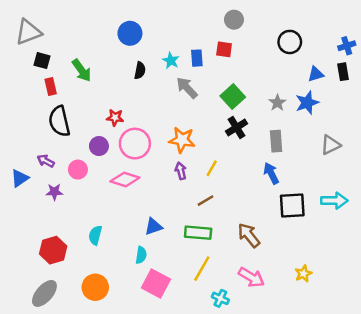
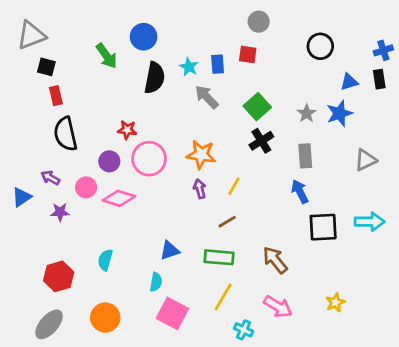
green arrow: (82, 70) -> (107, 56), moved
black semicircle: (140, 70) -> (155, 78), size x1.6
pink diamond: (125, 179) -> (119, 198), moved

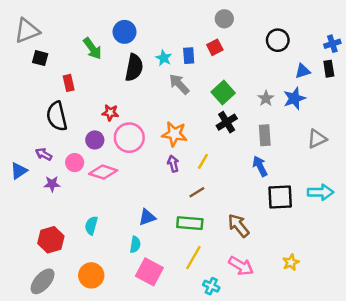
red square: (248, 55) -> (215, 47), turned -35
red rectangle: (56, 96) -> (69, 83), moved

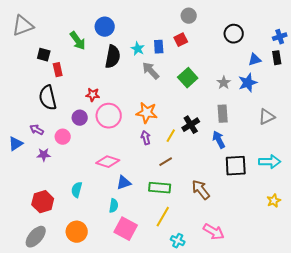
black square: (40, 58) -> (44, 55), moved
black cross: (227, 122) -> (191, 125), moved
pink diamond: (103, 172) -> (108, 162), moved
yellow star: (291, 262) -> (274, 201), moved
pink arrow: (241, 266) -> (214, 232), moved

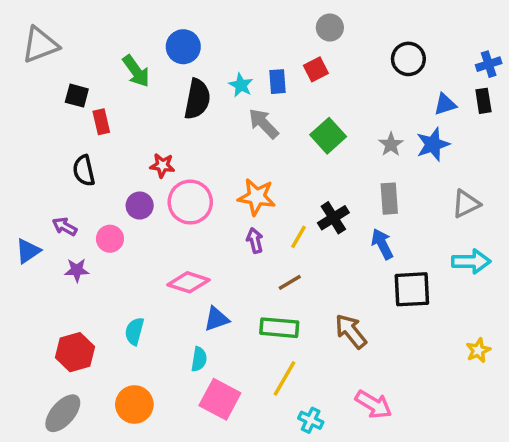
black semicircle: (48, 98) -> (84, 171), size x0.7
cyan arrow: (270, 162) -> (471, 261), moved

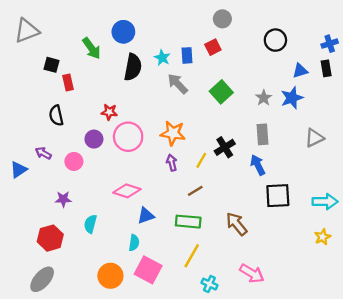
cyan arrow: (471, 261) -> (325, 202), moved
purple star: (77, 270) -> (63, 199), moved
orange circle: (134, 405) -> (110, 276), moved

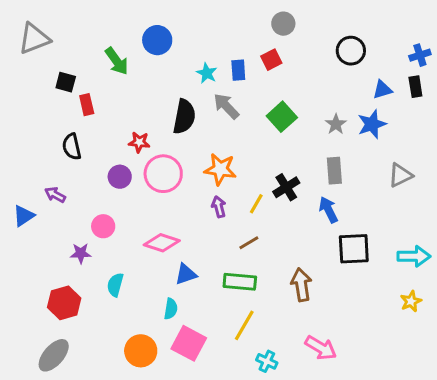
black semicircle: (133, 67) -> (184, 117), moved
pink circle: (74, 161) -> (103, 226), moved
brown arrow: (237, 224) -> (301, 285), turned 30

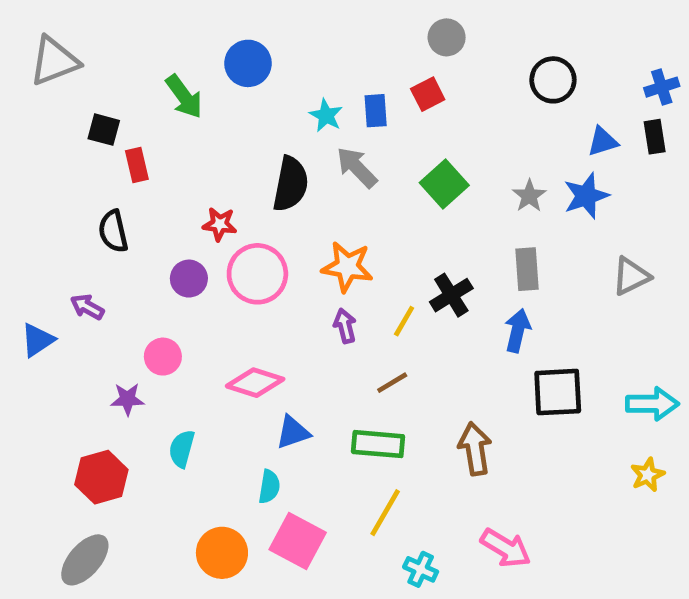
blue arrow: (328, 210) -> (518, 331), turned 40

